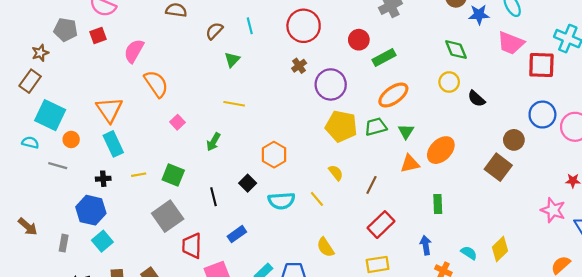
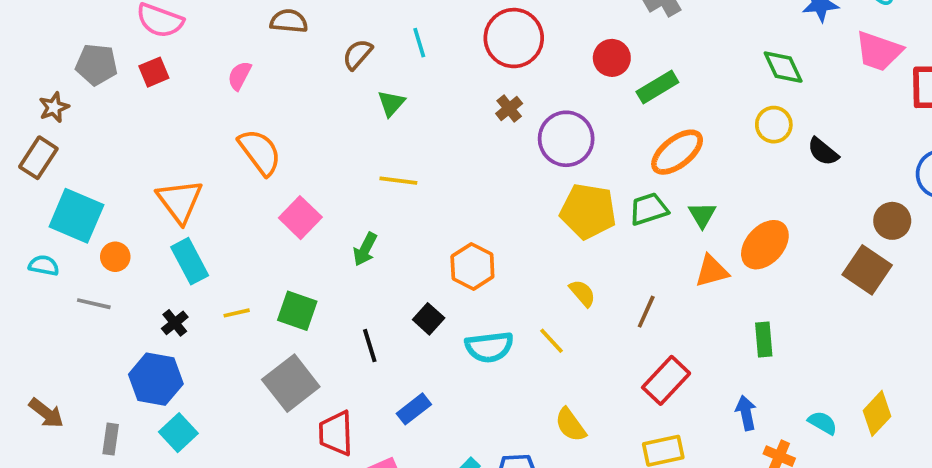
pink semicircle: (134, 51) -> (239, 76), moved, size x0.7
pink square: (177, 122) -> (300, 218), size x1.5
black cross: (103, 179) -> (175, 323), turned -32

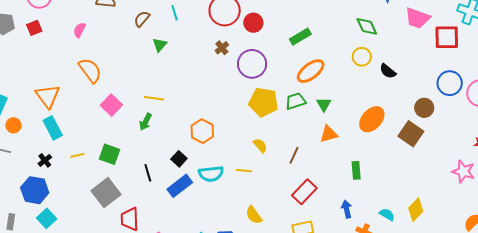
red circle: (612, 58) -> (253, 23), moved
yellow line: (398, 181) -> (154, 98), moved
orange ellipse: (765, 245) -> (372, 119), moved
yellow line: (551, 341) -> (244, 171), turned -42
blue rectangle: (414, 409) -> (180, 186), moved, size x1.4

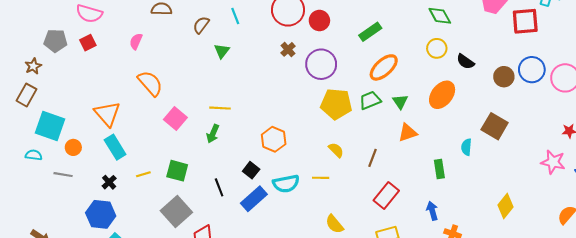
brown circle: (424, 108) -> (504, 77), moved
orange ellipse: (372, 119) -> (442, 95), moved
cyan semicircle: (387, 214) -> (466, 147), moved, turned -112

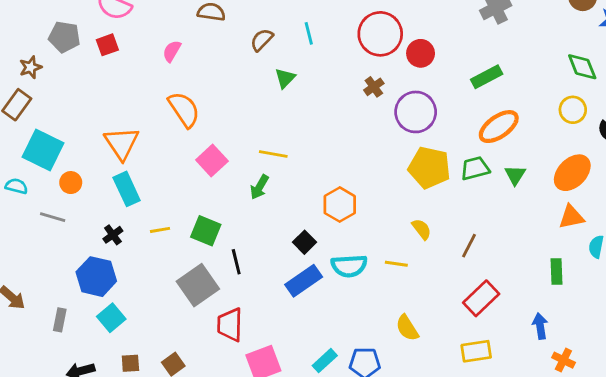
orange triangle: (408, 133) -> (571, 217), moved
black line: (219, 187) -> (236, 262), moved

